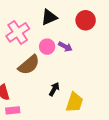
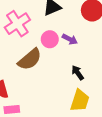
black arrow: (54, 89) -> (78, 73), moved, turned -64

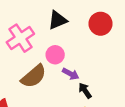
purple arrow: (70, 39) -> (71, 74), moved

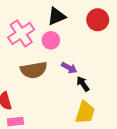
pink circle: (55, 55) -> (51, 40), moved
brown semicircle: (34, 76) -> (34, 70), turned 30

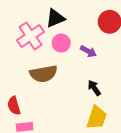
black triangle: (57, 16) -> (55, 18), moved
purple arrow: (69, 68) -> (88, 51), moved

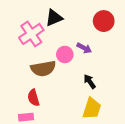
pink circle: (61, 43) -> (65, 54), moved
red semicircle: (14, 106) -> (33, 98), moved

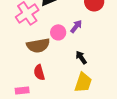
purple arrow: (84, 48) -> (76, 26), turned -80
red semicircle: (33, 98) -> (39, 72), moved

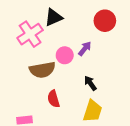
red semicircle: (39, 72) -> (54, 99), moved

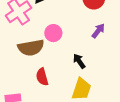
purple arrow: (85, 49) -> (98, 31), moved

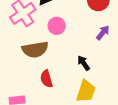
pink circle: (53, 33) -> (57, 26), moved

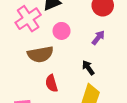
purple arrow: (103, 33) -> (98, 38), moved

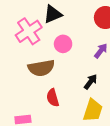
black arrow: (88, 68) -> (91, 82), turned 72

